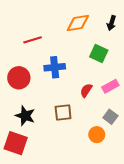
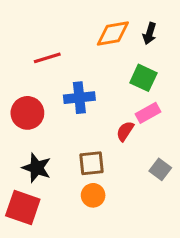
black arrow: (111, 23) -> (150, 34), moved
pink rectangle: (110, 86) -> (148, 113), moved
orange circle: (97, 135) -> (93, 195), moved

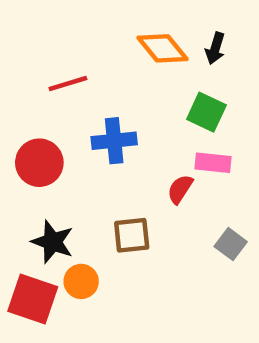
orange diamond: (113, 34) -> (162, 48), turned 60
pink rectangle: (148, 113) -> (213, 163), turned 35
orange circle: (93, 195) -> (81, 281), moved

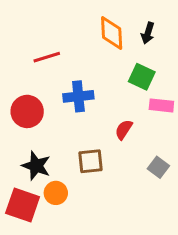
orange diamond: (162, 48) -> (112, 33), turned 36
pink rectangle: (213, 163) -> (161, 105), moved

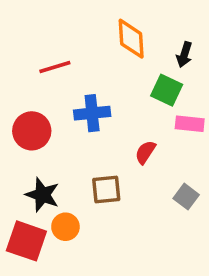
black arrow: (148, 33) -> (184, 55), moved

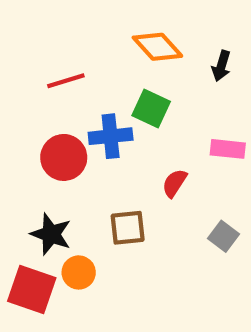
orange diamond: (131, 39) -> (157, 47), turned -39
green square: (167, 90) -> (151, 108), moved
red circle: (32, 131) -> (64, 157), moved

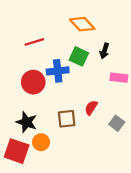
black arrow: (221, 66) -> (104, 51), moved
red semicircle: (174, 183) -> (91, 108), moved

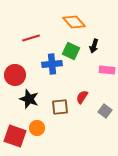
red circle: (33, 82) -> (15, 75), moved
black star: (27, 122) -> (29, 99), moved

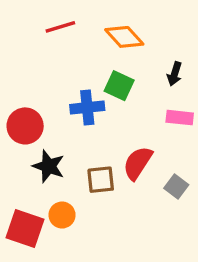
red line: (31, 38) -> (60, 27), moved
black arrow: (94, 46) -> (175, 74), moved
red semicircle: (82, 97) -> (138, 163), size x1.5

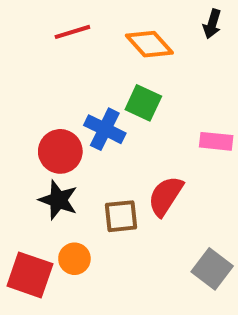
black arrow: (175, 74) -> (212, 24), moved
blue cross: (87, 107) -> (105, 129), turned 32
red circle: (25, 126) -> (60, 151), moved
gray square: (176, 186) -> (212, 269), moved, size x1.4

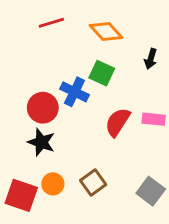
black arrow: (212, 24) -> (151, 59), moved
pink rectangle: (216, 141) -> (154, 119), moved
red semicircle: (166, 196) -> (118, 122), moved
brown square: (121, 216) -> (93, 182), moved, turned -30

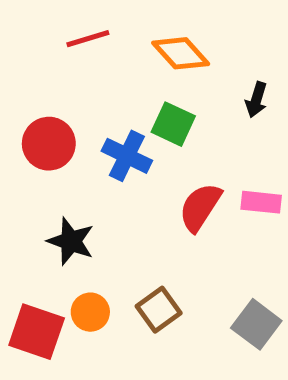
red circle: (43, 108) -> (49, 144), moved

